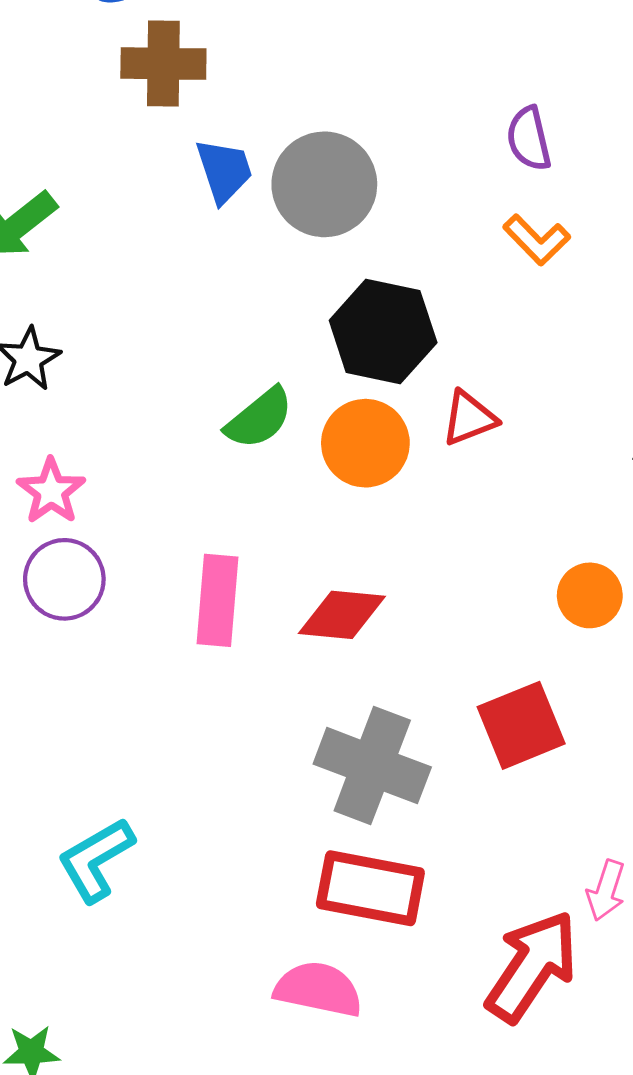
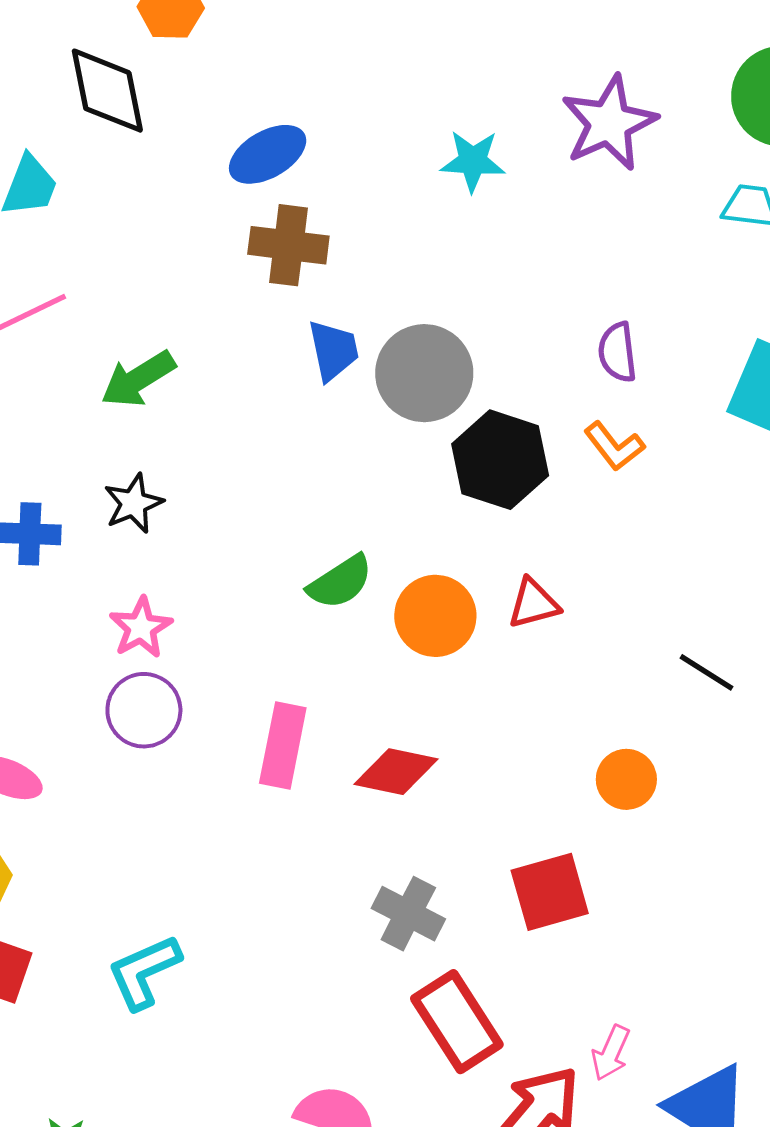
black hexagon: (383, 332) -> (500, 460), moved
gray cross: (372, 766) -> (408, 914), size x0.7
red rectangle: (370, 888) -> (457, 1022), moved, turned 40

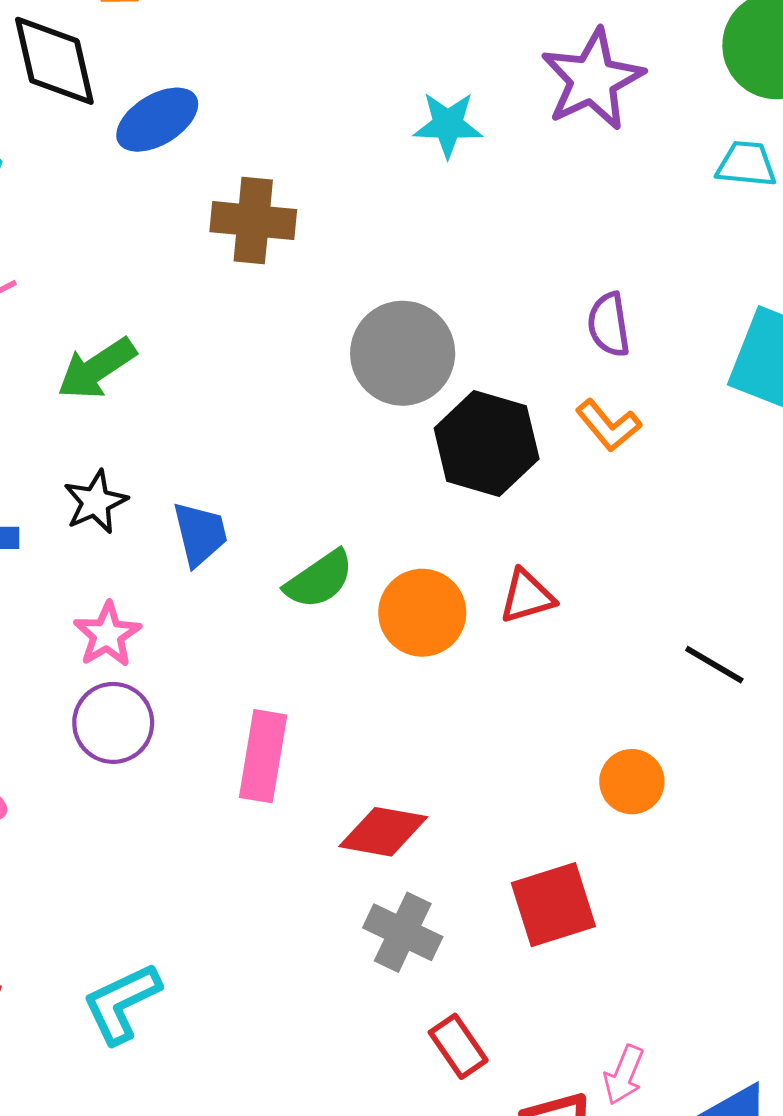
blue ellipse: (268, 154) -> (157, 120), moved
blue trapezoid: (333, 350) -> (200, 534), moved
red diamond: (396, 772) -> (383, 832), moved
red rectangle: (457, 1022) -> (458, 1046), size x0.6

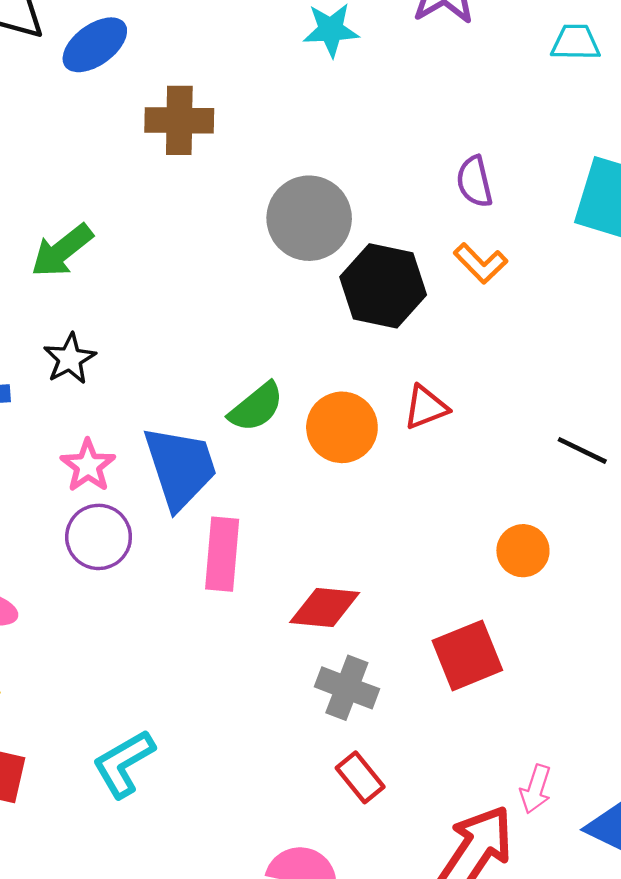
blue trapezoid: (200, 534) -> (180, 467), moved, size x1.6
red rectangle: (458, 1046) -> (360, 777), moved

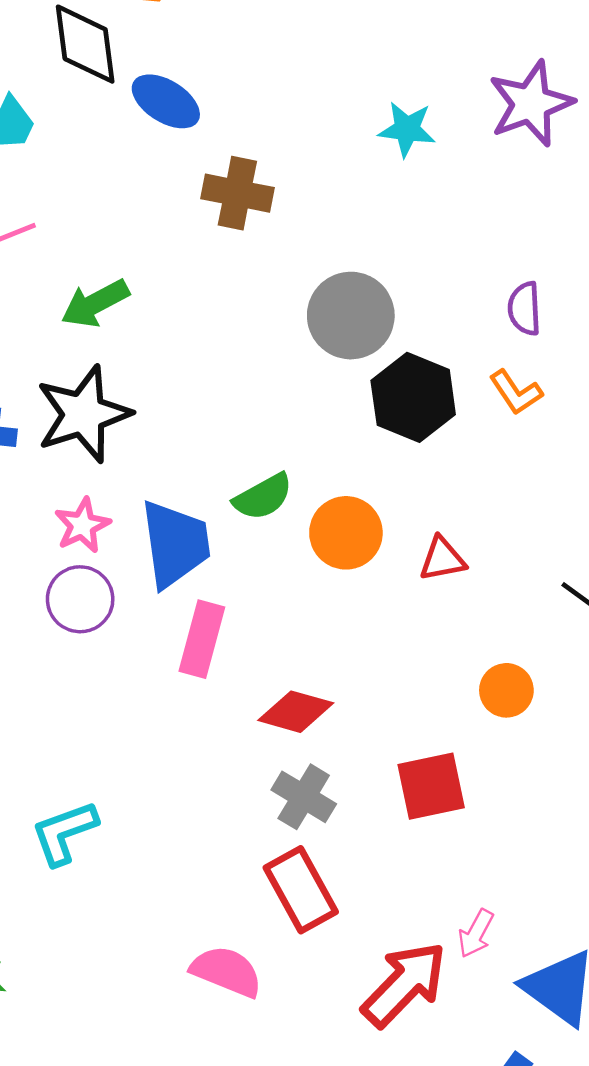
blue ellipse: (95, 45) -> (166, 101), turned 58
black star: (70, 359) -> (83, 414), size x1.8
red triangle: (426, 407) -> (442, 559), moved
red rectangle: (360, 777) -> (301, 890), size x1.6

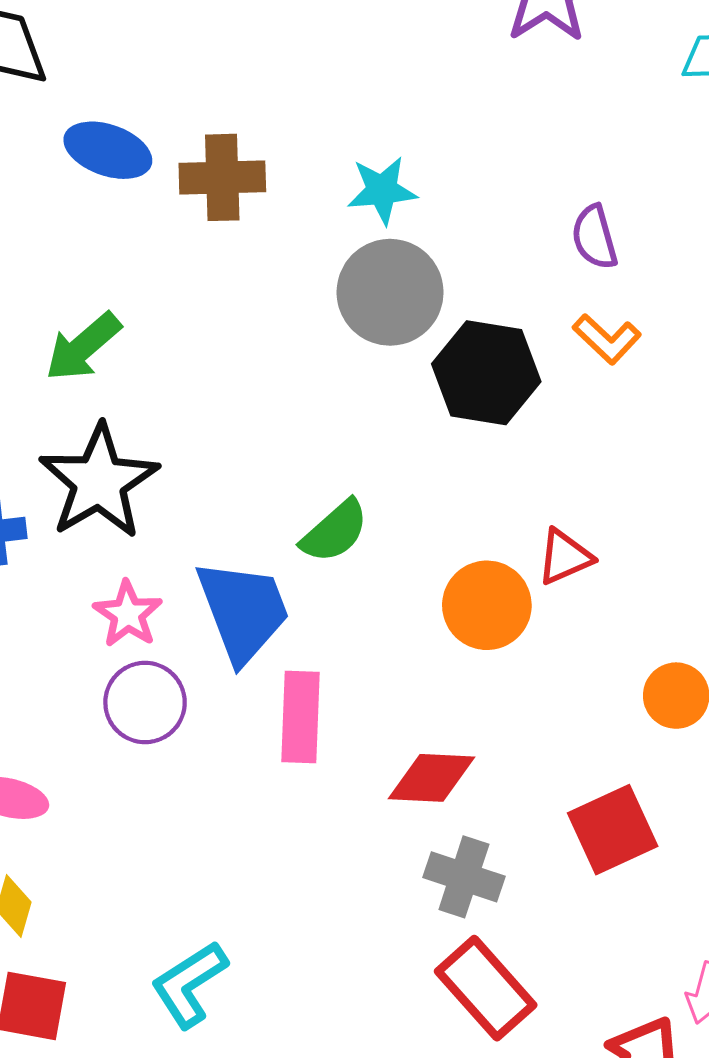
blue ellipse: (166, 101) -> (108, 150), moved
cyan star: (407, 129) -> (382, 190), moved
orange circle: (346, 533) -> (487, 605), moved

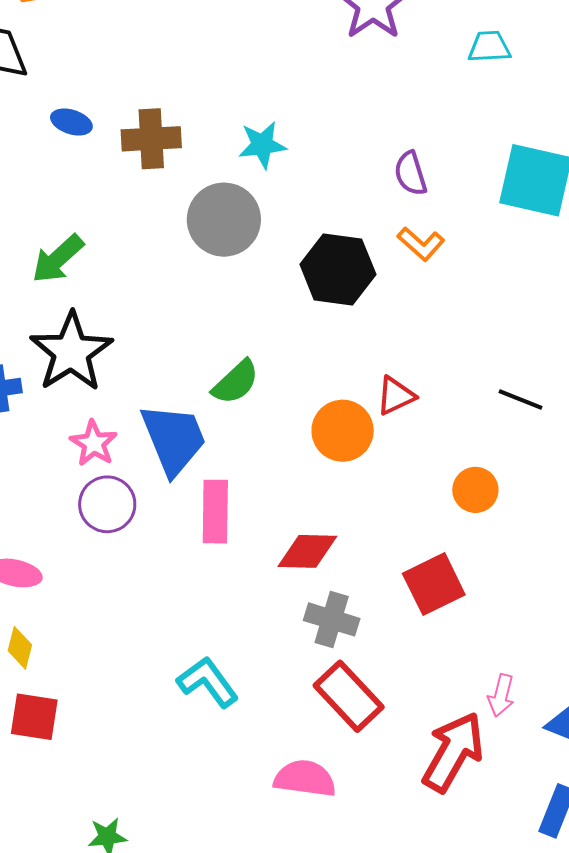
blue ellipse: (108, 150) -> (71, 122), size x0.7
gray circle: (390, 292) -> (224, 220), moved
cyan L-shape: (189, 984) -> (208, 682), moved, turned 88

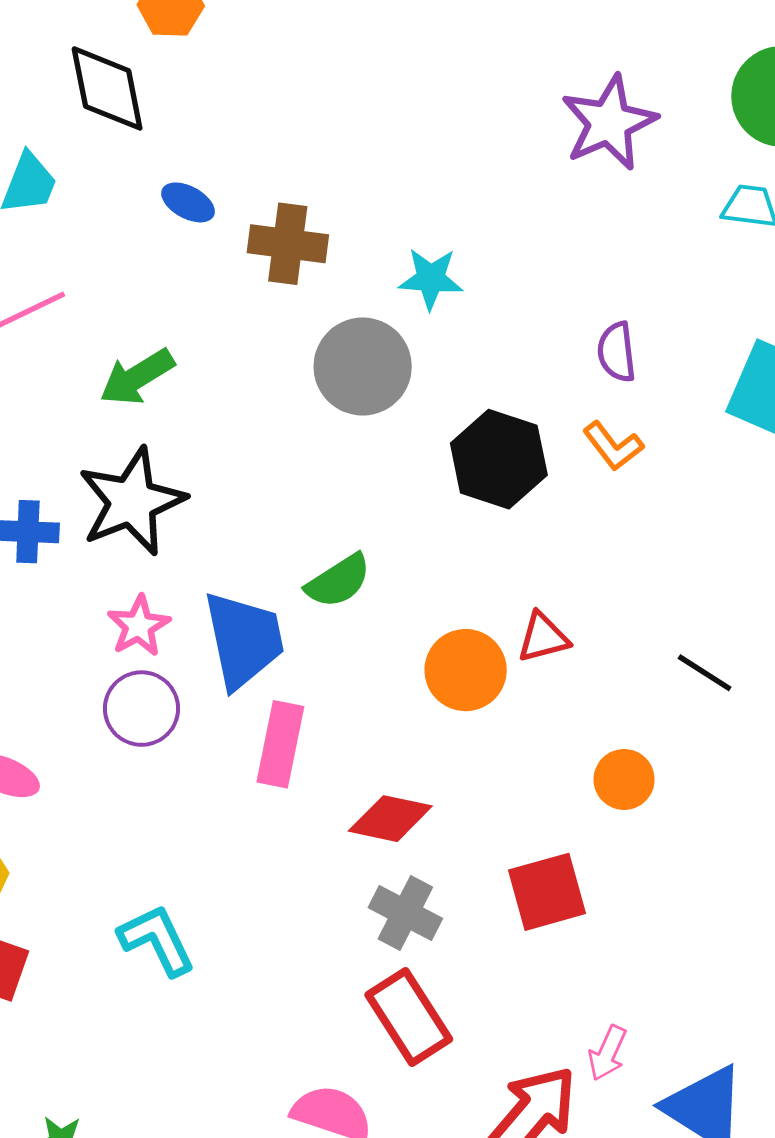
cyan L-shape: (208, 682) -> (157, 940), moved

